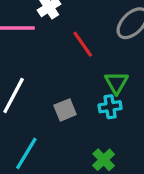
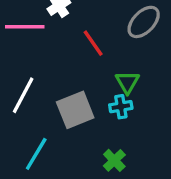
gray square: (65, 110) -> (75, 110), size x1.6

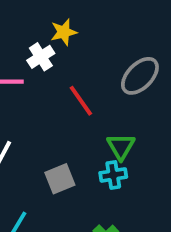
gray square: (75, 110) -> (60, 179), size x0.7

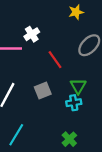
yellow star: (64, 32) -> (76, 12), moved
gray square: (60, 179) -> (43, 91), moved

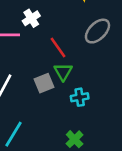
green triangle: (78, 86) -> (63, 72), moved

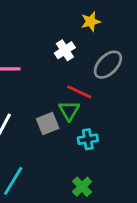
white cross: (31, 18) -> (65, 50), moved
red line: (58, 48) -> (79, 92), moved, turned -30

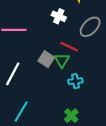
white cross: (65, 50) -> (59, 16), turned -32
gray square: (48, 123) -> (46, 59), moved, turned -35

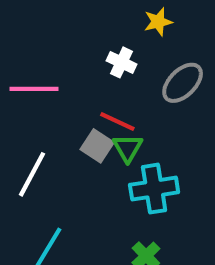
red line: (69, 47) -> (117, 121), moved
cyan cross: (75, 81) -> (154, 189), size x1.6

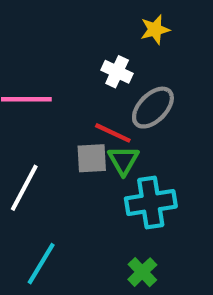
gray ellipse: (183, 83) -> (153, 108), moved
gray square: (97, 146) -> (92, 158), turned -36

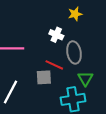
gray ellipse: (153, 108) -> (74, 52), turned -55
green triangle: (123, 160) -> (85, 78), moved

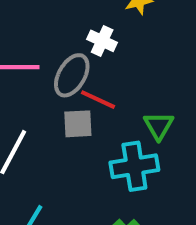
gray ellipse: (74, 52) -> (72, 75), moved, turned 40

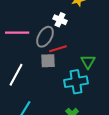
red line: (98, 100) -> (58, 49), turned -42

